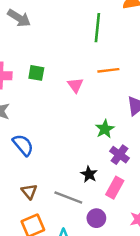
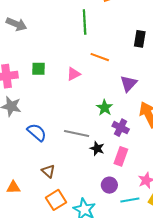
orange line: (108, 70) -> (100, 57), turned 36
pink triangle: (75, 85) -> (74, 74), turned 48
gray line: (68, 197) -> (77, 134), moved

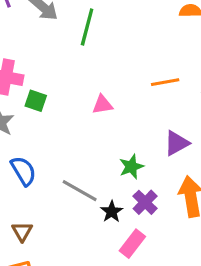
green line: (85, 22) -> (87, 27), moved
orange line: (100, 57) -> (165, 82), moved, turned -48
green square: (38, 69) -> (36, 101), moved
black star: (97, 148) -> (112, 212), moved

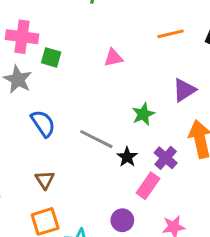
purple cross: (145, 202) -> (166, 158), moved

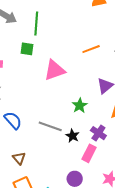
green square: (51, 57) -> (27, 49), moved
pink triangle: (113, 58) -> (55, 70), size x1.6

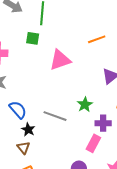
green star: (80, 106) -> (85, 105), moved
purple cross: (98, 133) -> (103, 123), turned -35
black star: (72, 136) -> (28, 130), moved

